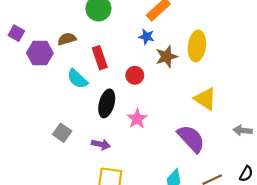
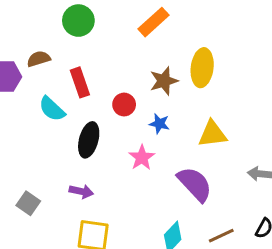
blue star: (147, 37) -> (159, 124), moved
yellow triangle: (205, 99) -> (212, 134), turned -40
pink star: (137, 119) -> (142, 158), moved
gray square: (62, 133) -> (28, 203), moved

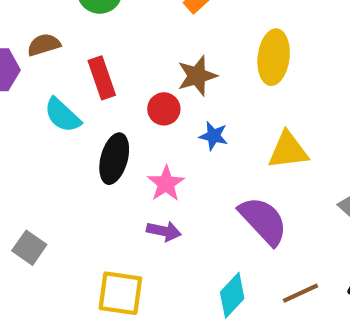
brown star: (164, 81) -> (197, 76), moved
pink star: (142, 158) -> (166, 183), moved
purple arrow: (81, 191) -> (164, 231), moved

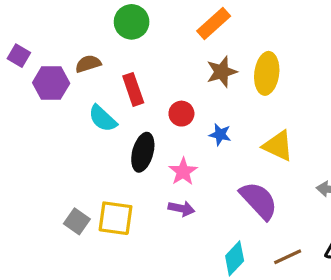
brown star: (197, 76) -> (222, 72), moved
yellow triangle: (288, 150) -> (278, 146), turned 32
yellow square: (120, 293) -> (115, 218), moved

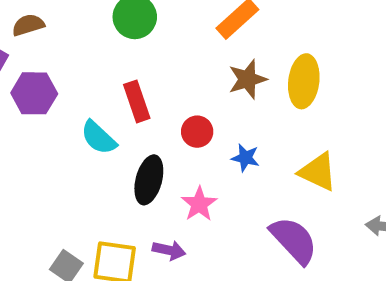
brown semicircle: (88, 64) -> (28, 25), moved
purple arrow: (181, 209) -> (169, 250), moved

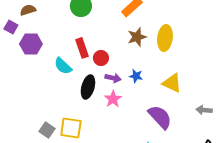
red circle: (197, 132) -> (101, 58), moved
purple arrow: (169, 250) -> (113, 78), moved

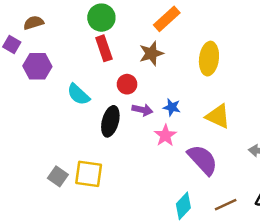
brown star: (137, 37) -> (151, 53), moved
red rectangle: (82, 48) -> (104, 48), moved
pink star: (113, 99) -> (165, 135), moved

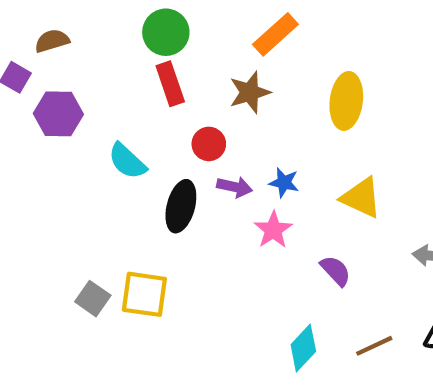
purple semicircle: (203, 160) -> (336, 271), size x0.6

